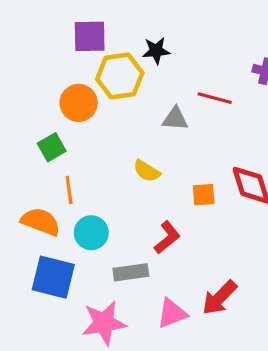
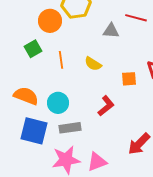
orange line: (69, 190) -> (61, 60), moved
gray rectangle: (131, 272) -> (70, 128), moved
pink triangle: (172, 313) -> (97, 162), moved

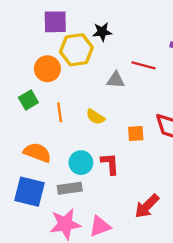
orange semicircle: (26, 96) -> (37, 153), moved
cyan circle: (58, 103) -> (81, 163), moved
red L-shape: (106, 106) -> (110, 164), turned -55

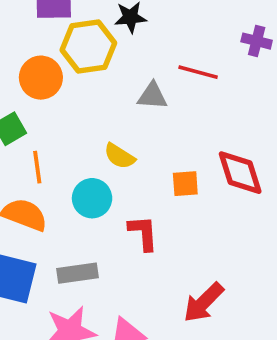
orange line: (60, 112) -> (37, 167), moved
cyan circle: (81, 163) -> (92, 198), moved

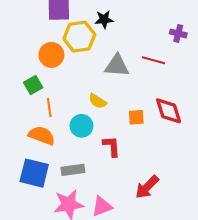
red line: (198, 72) -> (153, 60), moved
gray triangle: (152, 96) -> (117, 66), size x1.4

